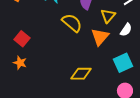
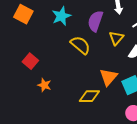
orange triangle: (100, 37) -> (108, 77), moved
orange star: (20, 63) -> (44, 85), moved

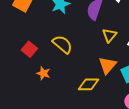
yellow triangle: (116, 38) -> (109, 35), moved
yellow semicircle: (80, 45) -> (62, 44), moved

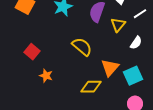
yellow triangle: (109, 35) -> (118, 25), moved
yellow semicircle: (62, 44) -> (82, 47), moved

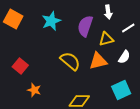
yellow triangle: (118, 25) -> (106, 39), turned 35
orange triangle: (110, 68) -> (98, 61), moved, turned 36

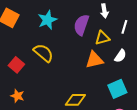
white line: (128, 28) -> (124, 27), turned -40
yellow semicircle: (70, 61) -> (43, 53), moved
orange star: (34, 90) -> (17, 96), moved

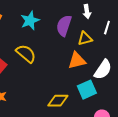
white semicircle: (120, 56) -> (103, 70), moved, size x1.5
cyan square: (117, 89) -> (87, 90), moved

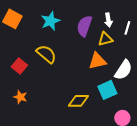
white arrow: (87, 12) -> (108, 20), moved

